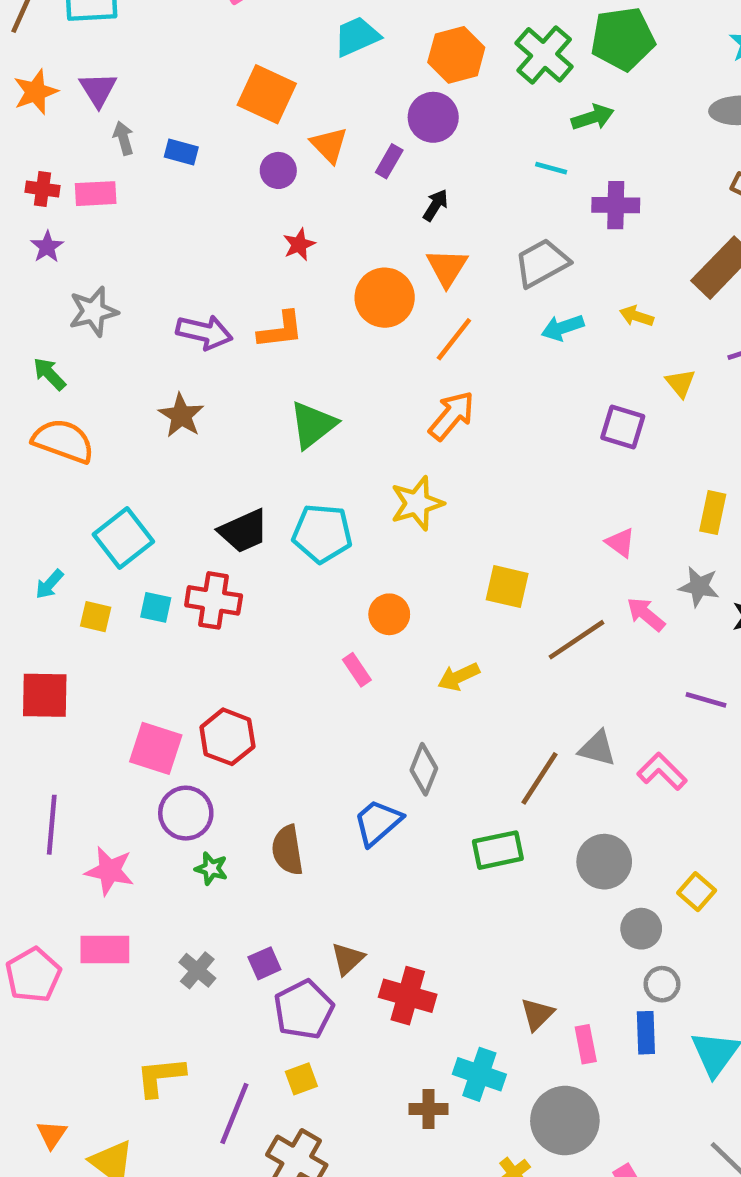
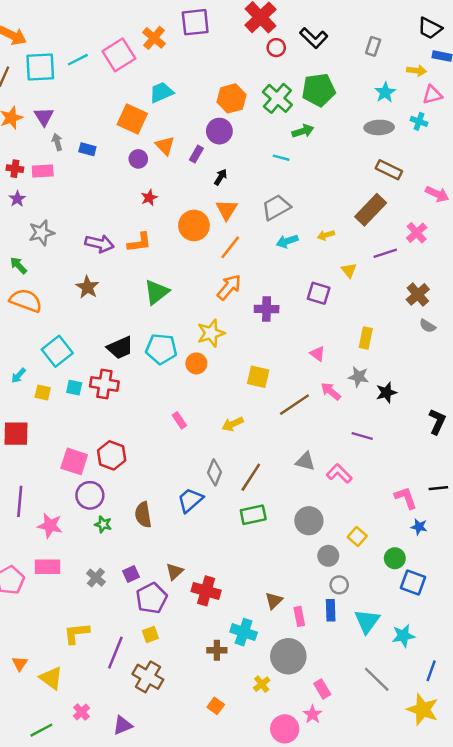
cyan trapezoid: (357, 36) -> (161, 92), moved
purple cross: (616, 205) -> (267, 309), moved
yellow arrow: (637, 316) -> (326, 235), turned -35
orange circle: (389, 614) -> (196, 363), moved
brown line: (539, 778) -> (251, 477), moved

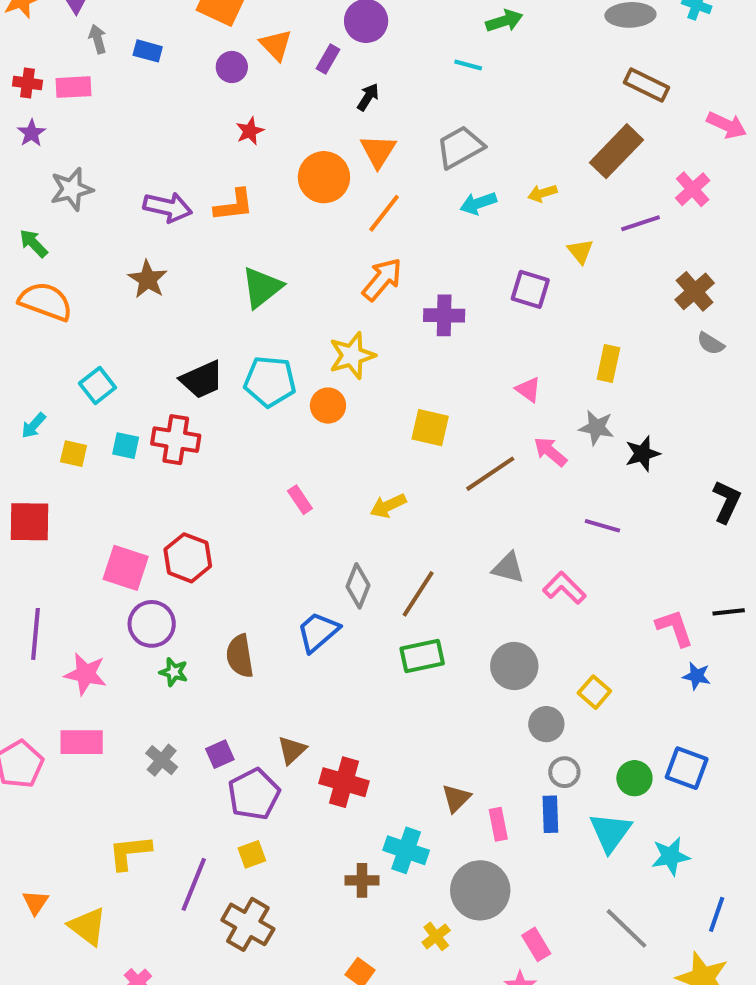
cyan square: (57, 351) -> (98, 386), size x0.7
green circle: (395, 558) -> (634, 778), moved

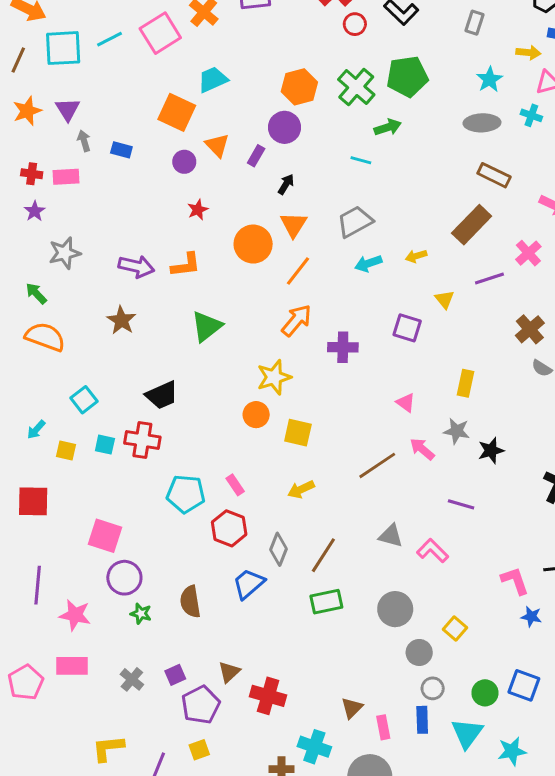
cyan pentagon: (270, 382) -> (186, 494), moved
yellow square: (430, 428) -> (298, 433), moved
red hexagon: (188, 558) -> (229, 528), moved

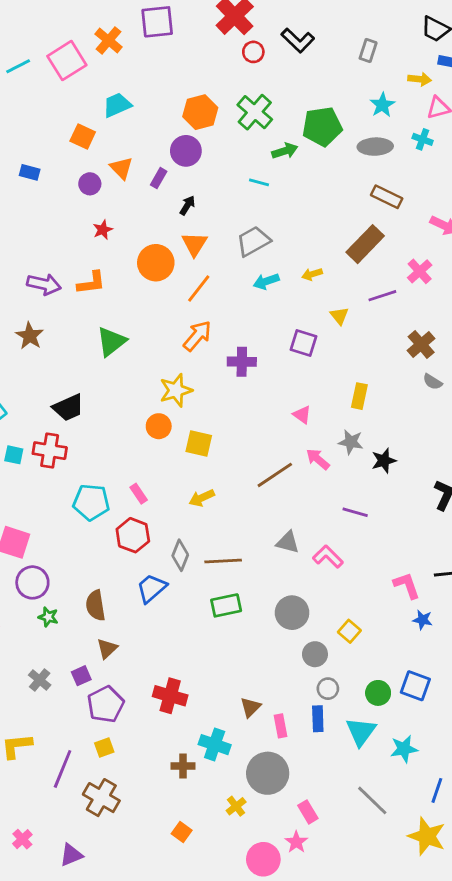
green pentagon: (407, 76) -> (322, 126), moved
orange square: (177, 112) -> (83, 137), size x0.7
brown line: (323, 555) -> (223, 561), turned 54
brown triangle: (229, 672) -> (107, 648), moved

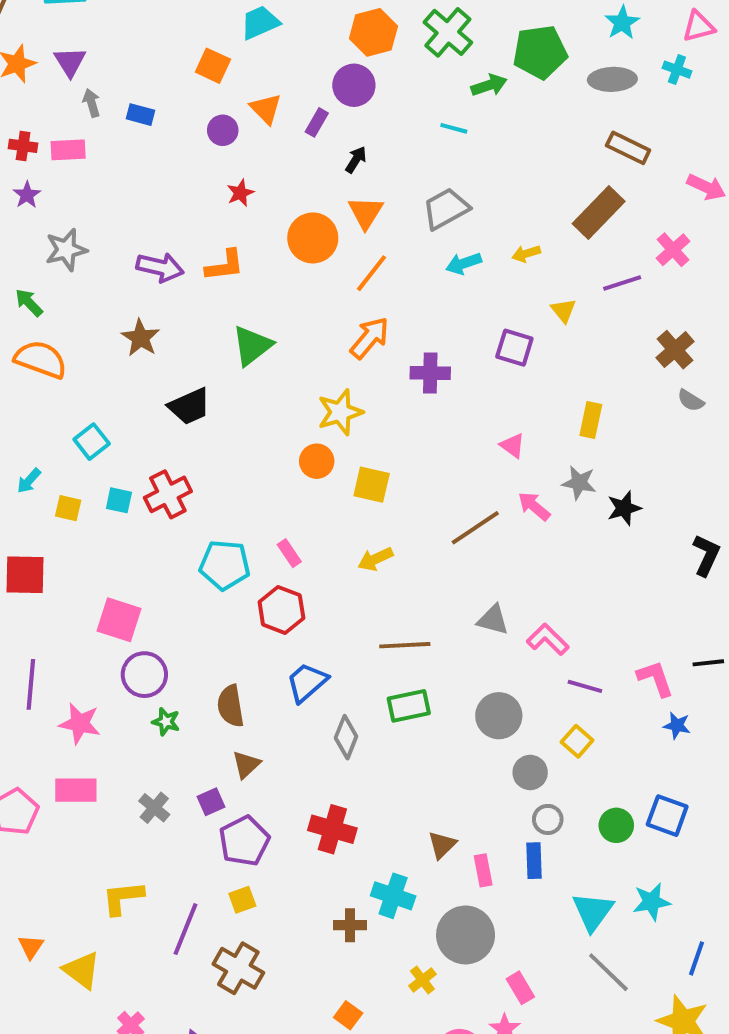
black trapezoid: (68, 408) -> (189, 406), moved
red cross: (50, 451) -> (168, 494), turned -36
purple line: (355, 512) -> (585, 686), moved
gray diamond: (180, 555) -> (346, 737), moved
cyan triangle: (361, 732) -> (593, 911), moved

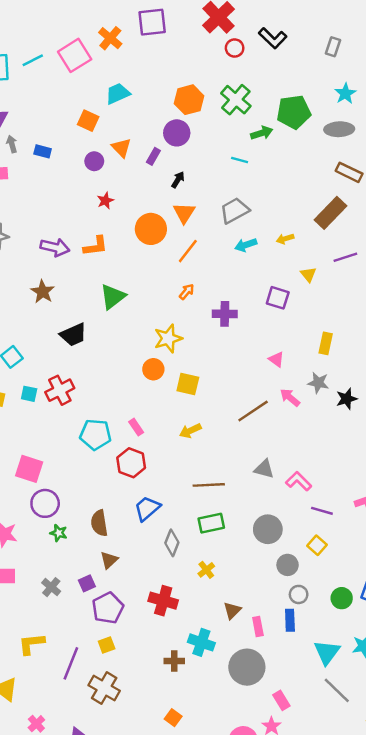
orange arrow: (370, 338) -> (187, 292), size x0.6
yellow cross: (422, 980) -> (206, 570), moved

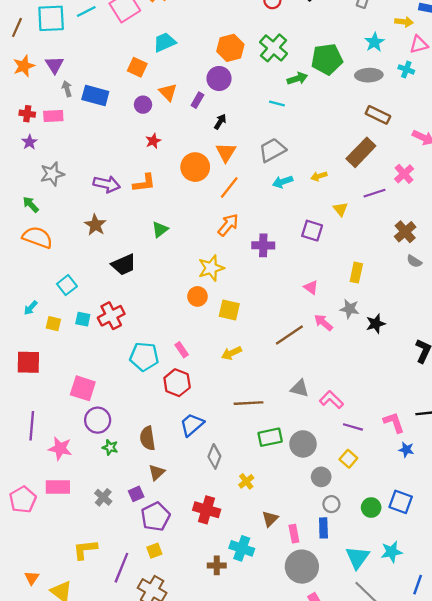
blue rectangle: (43, 151) -> (95, 96), size x1.6
orange arrow: (187, 292) -> (228, 225), size x1.5
green triangle: (113, 297) -> (160, 229), size x0.7
green rectangle: (211, 523) -> (270, 437), moved
gray circle: (247, 667) -> (302, 567), moved

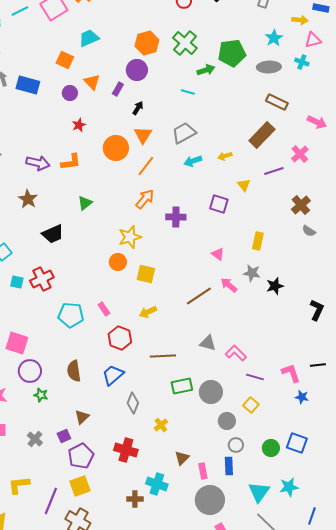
red hexagon: (177, 383) -> (120, 338), moved
brown semicircle: (148, 438) -> (74, 371), moved
yellow square: (154, 551) -> (80, 486), size x1.5

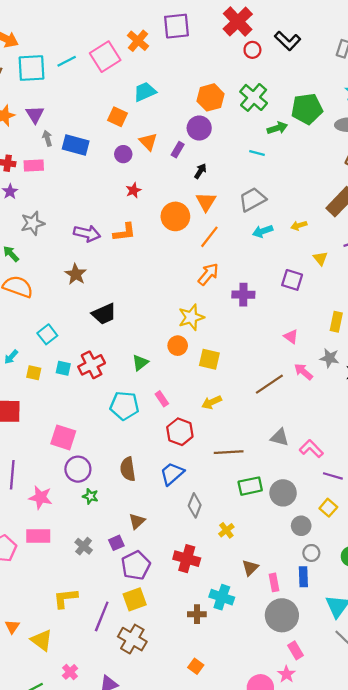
green triangle: (85, 203) -> (140, 363), moved

